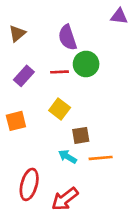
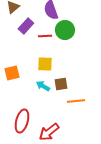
purple rectangle: (24, 76) -> (26, 26), moved
yellow square: (60, 109) -> (45, 64), turned -35
cyan arrow: (68, 157) -> (43, 86), moved

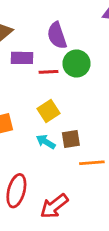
purple rectangle: (26, 26) -> (22, 58), turned 49
yellow square: (45, 64) -> (49, 111), turned -35

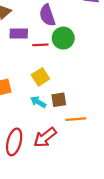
red arrow: (54, 206) -> (45, 137), moved

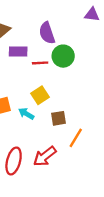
cyan arrow: (38, 102) -> (26, 114), moved
orange line: (76, 119) -> (76, 138), turned -54

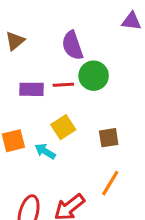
purple rectangle: (18, 51) -> (32, 89), moved
brown square: (59, 118) -> (109, 138), moved

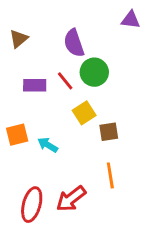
red line: (63, 85) -> (65, 81), turned 54
yellow square: (63, 127) -> (84, 113), moved
orange line: (110, 183) -> (110, 175), turned -40

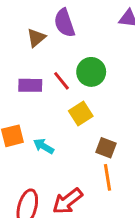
brown triangle: (19, 39) -> (36, 38), moved
purple semicircle: (74, 43) -> (64, 23), moved
brown square: (109, 132) -> (106, 148), moved, turned 30

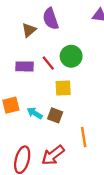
yellow square: (81, 114) -> (63, 88), turned 30
brown square: (106, 148) -> (55, 115), moved

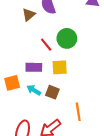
purple rectangle: (24, 66) -> (34, 67), moved

